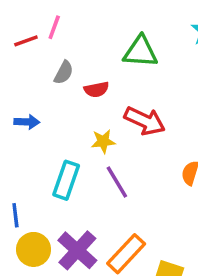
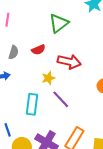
green triangle: (140, 52) -> (59, 23), turned -30
gray semicircle: (64, 73) -> (14, 52), moved

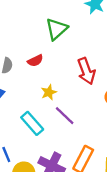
red arrow: (69, 62) -> (86, 71), moved, turned 60
cyan rectangle: (32, 104) -> (32, 123), turned -45

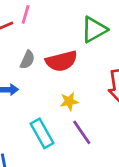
red semicircle: (35, 61) -> (61, 61), size x1.6

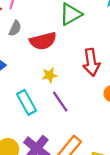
gray semicircle: (27, 60) -> (15, 28), moved

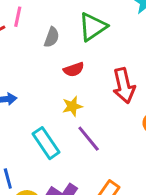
gray semicircle: (15, 28) -> (52, 37), moved
red semicircle: (43, 41) -> (74, 70), moved, size x0.6

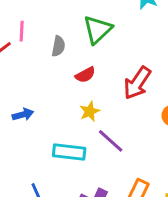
red arrow: (124, 86) -> (137, 83), turned 56
cyan rectangle: (46, 143) -> (69, 152), turned -40

